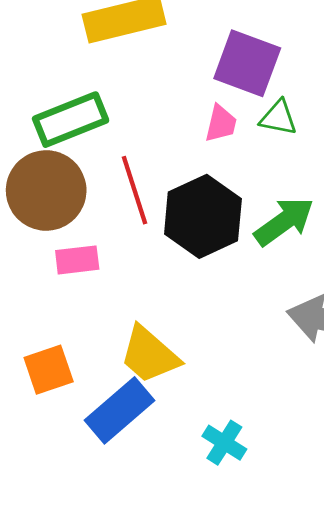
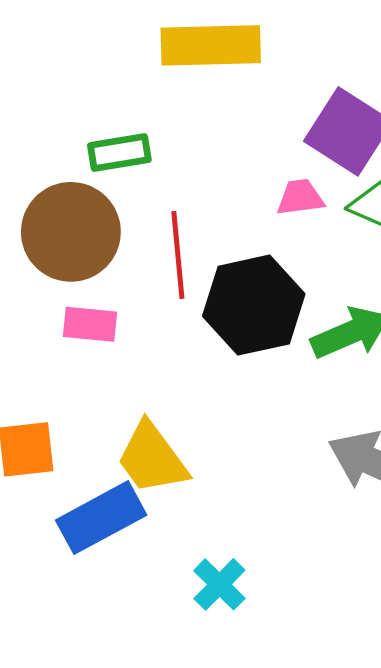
green rectangle: (71, 120) -> (119, 153), size x0.7
pink trapezoid: (221, 124) -> (300, 197), turned -123

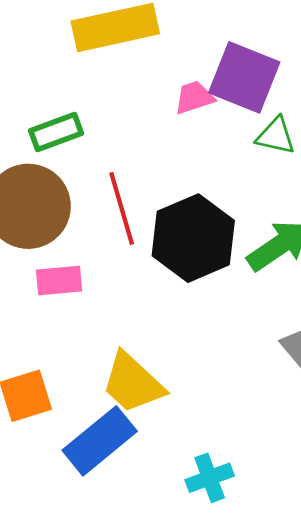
pink trapezoid: (300, 197) -> (194, 98), moved
cyan cross: (219, 584) -> (210, 478), turned 36

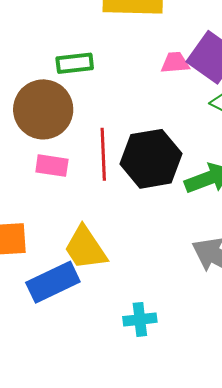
red line: (122, 208) -> (103, 154), moved
cyan cross: (210, 478) -> (140, 319), moved

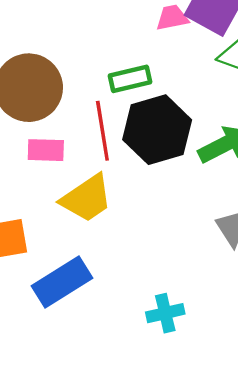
green rectangle: (75, 63) -> (130, 79), moved
yellow trapezoid: (85, 248) -> (87, 198), moved, turned -84

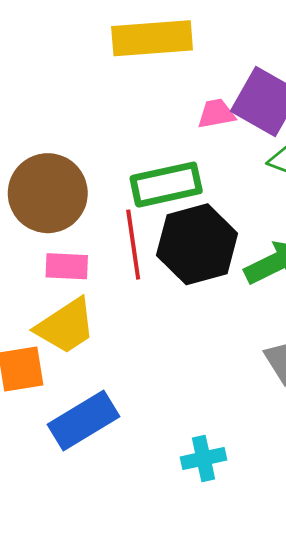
green rectangle: (130, 79) -> (166, 185), size x1.4
yellow trapezoid: (87, 198) -> (66, 326), moved

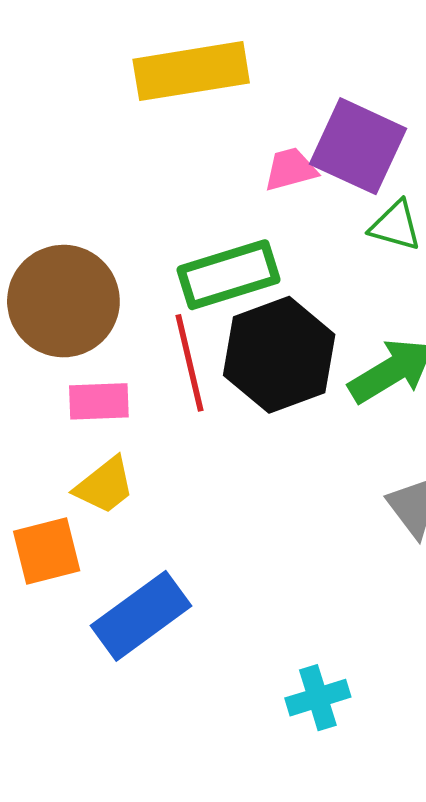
yellow trapezoid: (66, 326) -> (105, 485), size x0.7
cyan cross: (203, 458) -> (318, 698), moved

